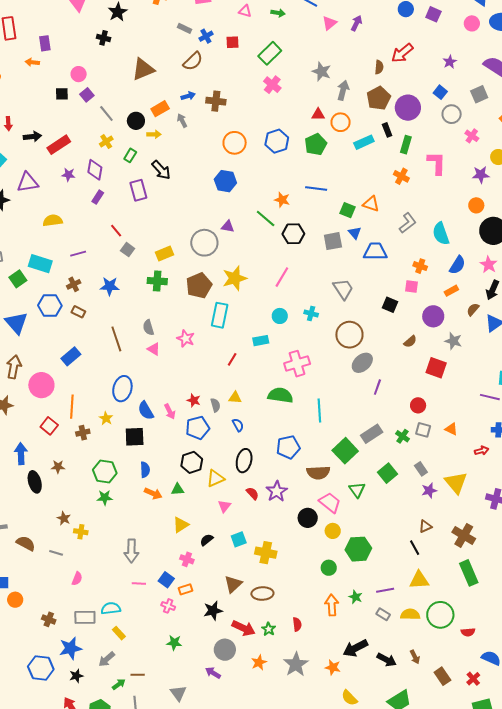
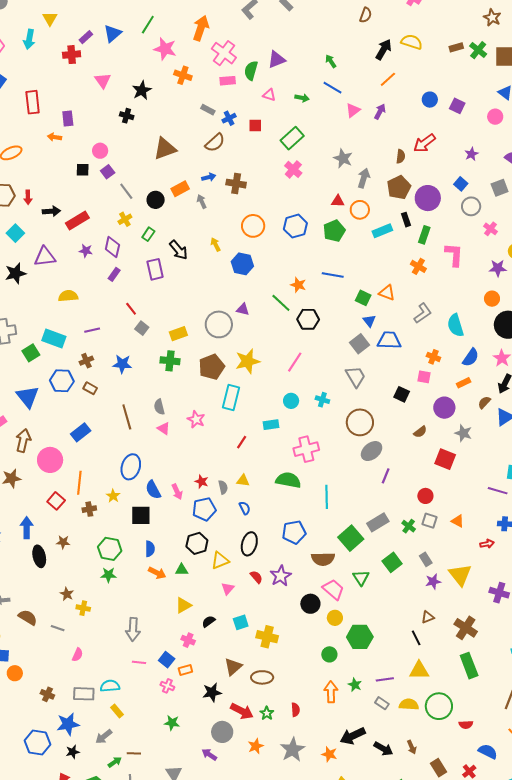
yellow arrow: (154, 134) -> (216, 244), moved, turned -120
gray square: (333, 241) -> (360, 344), moved, turned -30

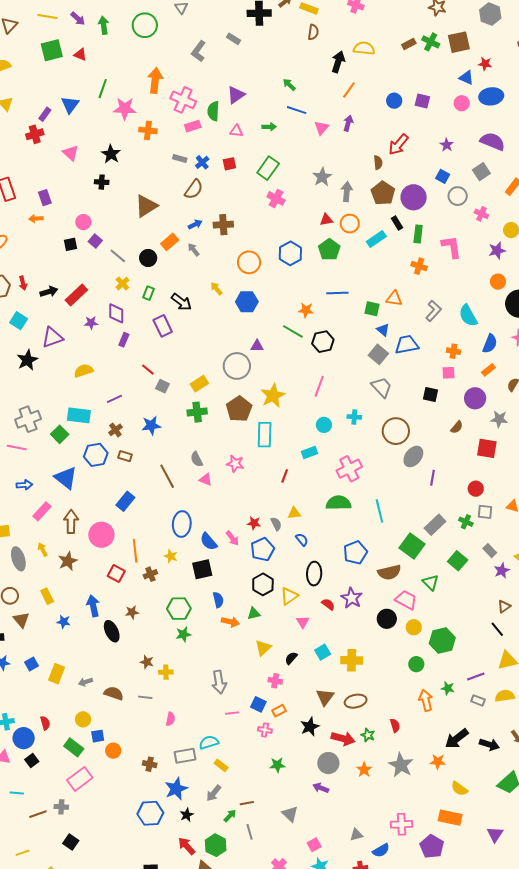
gray star: (343, 158) -> (322, 177), turned 30

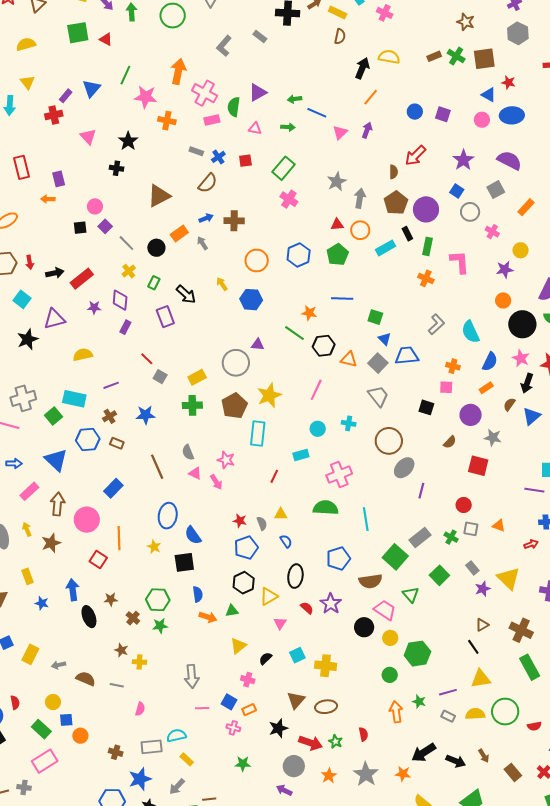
green arrow: (289, 85) -> (295, 99), moved, turned -56
purple star: (447, 145) -> (463, 160), size x1.5
orange triangle: (394, 299) -> (349, 359), moved
pink arrow: (232, 538) -> (216, 482), moved
brown cross: (150, 574) -> (133, 618), moved, turned -32

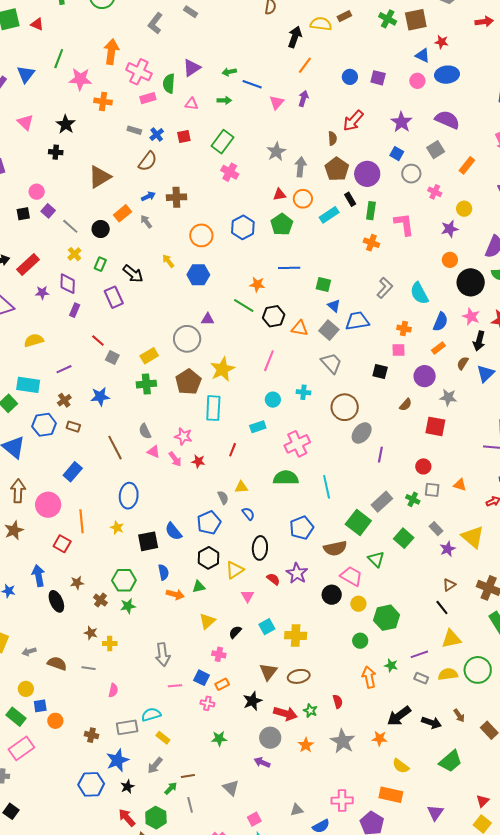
brown rectangle: (434, 56) -> (344, 16), moved
red star: (240, 521) -> (198, 461), moved
blue semicircle: (193, 535) -> (173, 531), moved

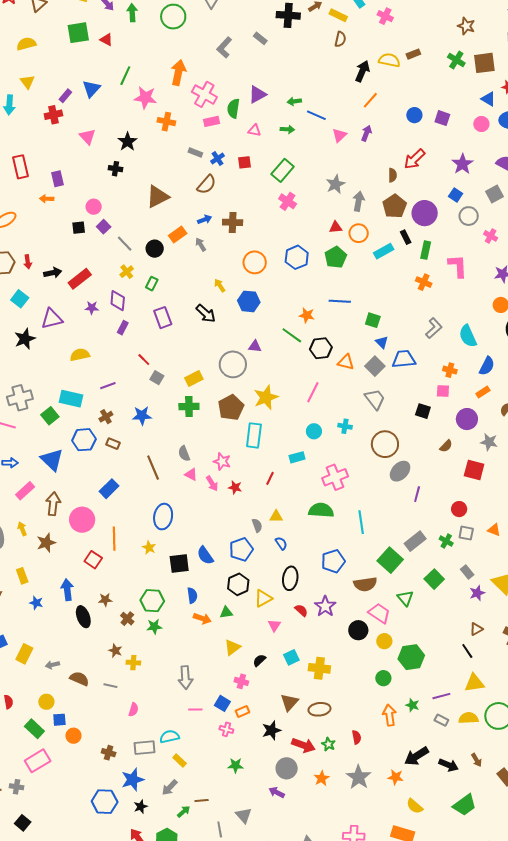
black arrow: (133, 274) -> (206, 313), moved
gray line: (190, 805) -> (220, 829), moved

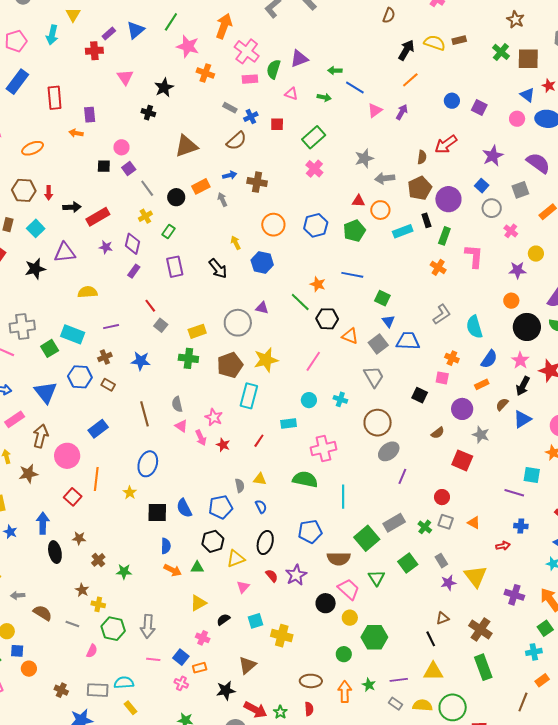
gray arrow: (359, 201) -> (385, 178), turned -114
green hexagon: (152, 601) -> (113, 629), moved
brown ellipse: (319, 709) -> (311, 681), moved

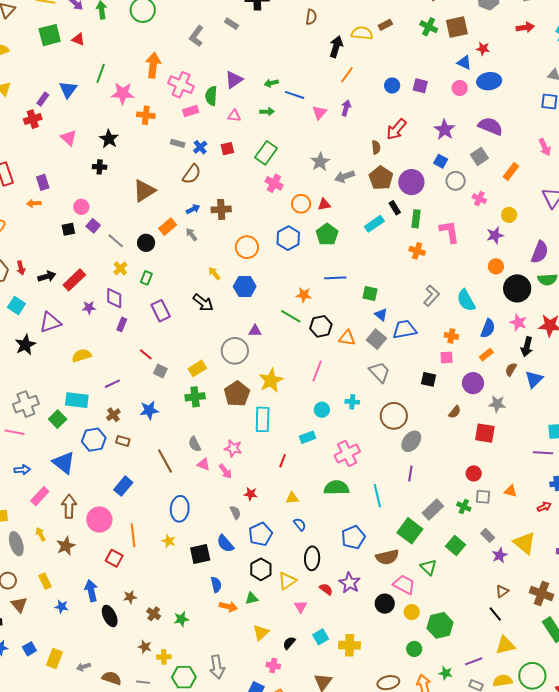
orange circle: (380, 210) -> (301, 204), moved
red star: (223, 445) -> (251, 494), moved
purple line: (402, 476) -> (410, 474), moved
gray semicircle: (240, 485) -> (235, 512), moved

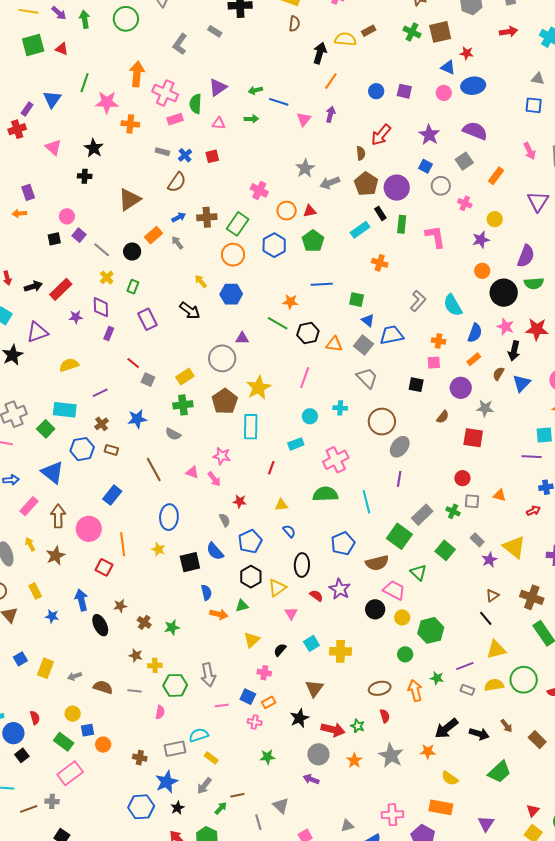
green rectangle: (266, 153) -> (238, 224), moved
orange cross: (417, 251) -> (380, 263), moved
gray semicircle: (195, 444) -> (173, 434), moved, turned -35

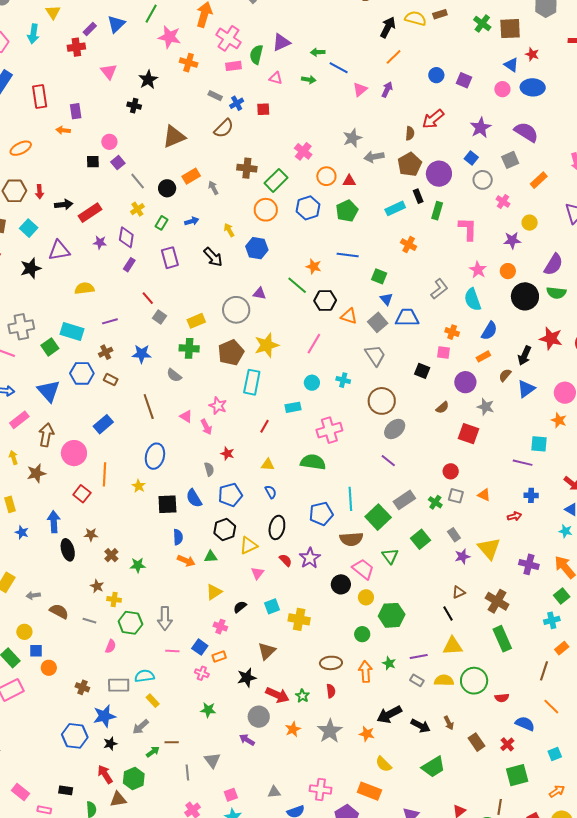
blue arrow: (179, 217) -> (192, 221), moved
pink star: (505, 327) -> (478, 270), moved
purple line: (399, 479) -> (388, 461), turned -70
cyan line: (366, 502) -> (350, 499), moved

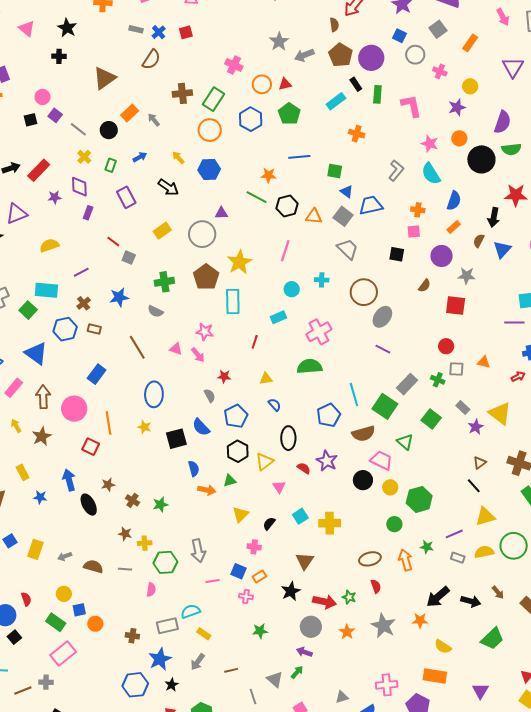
yellow rectangle: (196, 321) -> (162, 231), moved
green arrow: (153, 752) -> (297, 672), moved

